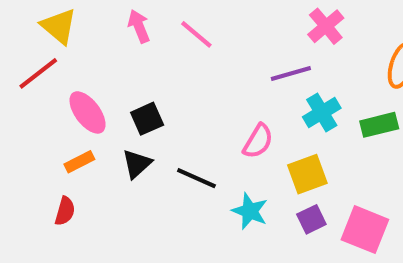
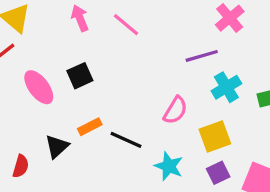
black square: (147, 119) -> (80, 76), moved
orange rectangle: (79, 162) -> (90, 127), moved
black triangle: (137, 164) -> (57, 146), moved

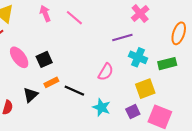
black square: (80, 76) -> (44, 59), moved
cyan cross: (226, 87) -> (138, 57), turned -36
yellow square: (215, 137) -> (145, 89), moved

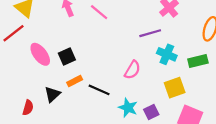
purple square: (133, 112) -> (151, 112), moved

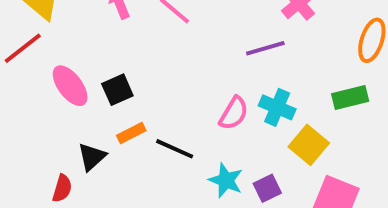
cyan cross: (167, 54) -> (277, 107), moved
yellow square: (175, 88) -> (309, 145), turned -30
red semicircle: (28, 108) -> (62, 188), moved

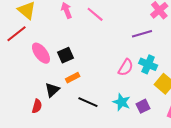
black line: (175, 149) -> (88, 102), moved

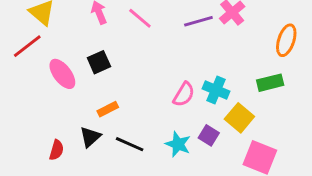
purple line: (142, 34) -> (198, 21), moved
black square: (65, 55) -> (99, 62), moved
black triangle: (52, 90) -> (90, 137), moved
purple square: (143, 106) -> (209, 135), moved, turned -32

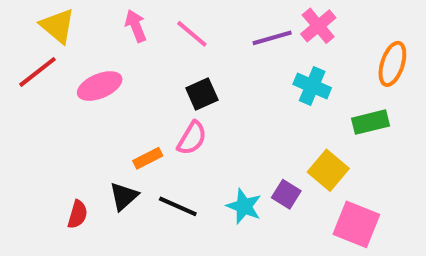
black square: (99, 62) -> (202, 94), moved
pink ellipse: (62, 74) -> (100, 86), moved, turned -76
cyan cross: (216, 90) -> (312, 86), moved
pink semicircle: (184, 94) -> (192, 138), moved

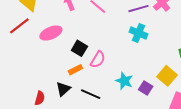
cyan cross: (312, 86) -> (138, 33), moved
black square: (202, 94) -> (79, 48), moved, turned -35
cyan star: (244, 206) -> (124, 81), moved

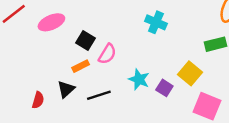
black line: (91, 94) -> (99, 95), turned -42

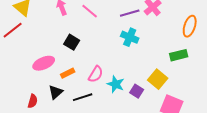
pink ellipse: (51, 22) -> (44, 63), moved
black square: (85, 41) -> (72, 42), moved
pink semicircle: (107, 54) -> (96, 74), moved

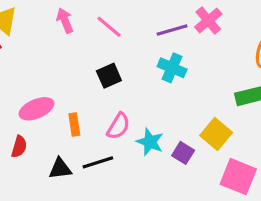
black square: (72, 42) -> (109, 76), moved, turned 35
orange rectangle: (68, 73) -> (74, 125), turned -72
black triangle: (56, 92) -> (60, 169), moved, turned 35
red semicircle: (33, 101) -> (19, 147), moved

